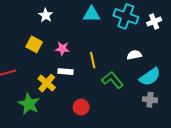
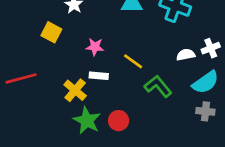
white cross: (154, 22) -> (211, 48), moved
yellow square: (34, 44) -> (51, 32), moved
yellow line: (93, 60) -> (133, 61), turned -42
green star: (29, 104) -> (87, 121), moved

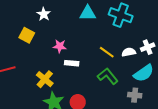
yellow line: (133, 61) -> (107, 52), moved
white rectangle: (99, 76) -> (72, 63), moved
gray cross: (205, 111) -> (135, 95), moved

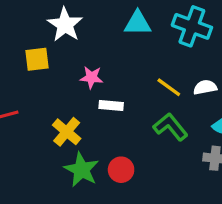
white star: (44, 14) -> (65, 25), size x1.5
yellow square: (27, 35) -> (37, 59), turned -35

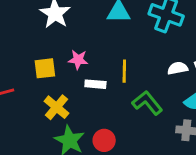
yellow square: (37, 59) -> (45, 68), moved
yellow line: (169, 87) -> (124, 71), moved, turned 55

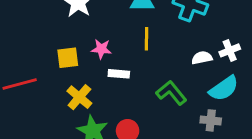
yellow line: (124, 71) -> (146, 39), moved

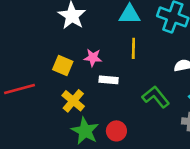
yellow square: (68, 58) -> (63, 65), turned 30

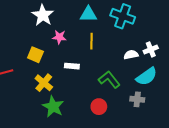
pink star: (93, 58) -> (59, 37), moved
red circle: (116, 131) -> (99, 107), moved

